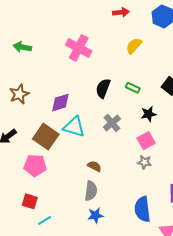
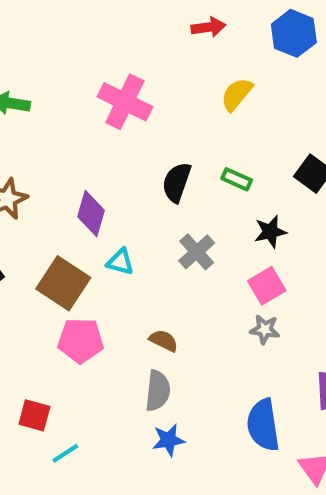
purple diamond: (60, 103) -> (91, 213), turned -55
cyan triangle: (74, 127) -> (120, 262), size x0.6
pink pentagon: (35, 165) -> (81, 341), moved

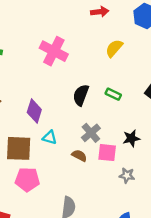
black star: (270, 232) -> (131, 138), moved
brown square: (63, 283) -> (19, 148), turned -32
pink square: (267, 286) -> (107, 153), moved, turned 36
brown semicircle: (164, 341) -> (79, 156), moved

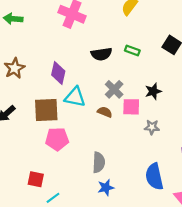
black semicircle: (81, 95) -> (101, 54), turned -114
cyan triangle: (50, 137) -> (75, 97), size x1.5

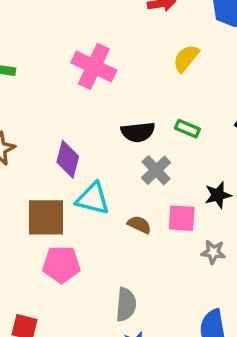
gray cross: (114, 89) -> (156, 170), moved

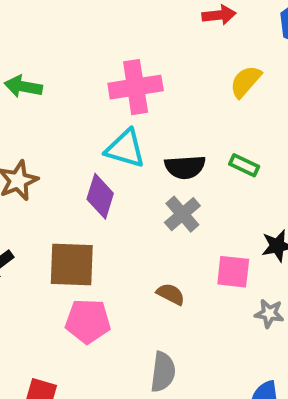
pink cross: (94, 66) -> (136, 87), turned -36
gray cross: (156, 170) -> (182, 214), moved
cyan triangle: (93, 199) -> (125, 149), moved
brown semicircle: (139, 225) -> (171, 294), moved

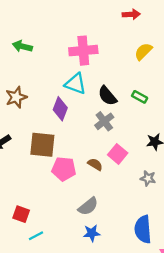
black semicircle: (185, 167) -> (107, 96), turned 50
pink square: (233, 272) -> (118, 154), moved, turned 30
pink pentagon: (88, 321) -> (64, 169), moved
gray semicircle: (163, 372) -> (88, 206), turned 40

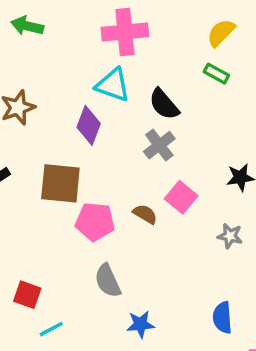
green rectangle: (140, 97) -> (216, 74), moved
gray semicircle: (88, 206) -> (108, 281), moved, turned 105
blue semicircle: (143, 229) -> (222, 318), size x0.7

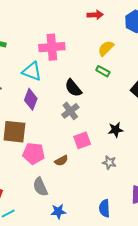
cyan triangle: (113, 85) -> (32, 71), moved
pink square: (181, 197) -> (82, 140), turned 30
brown semicircle: (145, 214) -> (61, 161), moved, turned 120

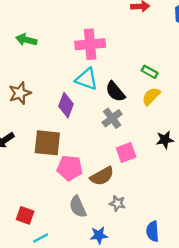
yellow semicircle: (106, 48) -> (151, 96), moved
cyan triangle: (32, 71) -> (87, 79), moved
brown semicircle: (61, 161) -> (102, 176), size x1.5
gray star: (109, 163) -> (117, 203), moved

